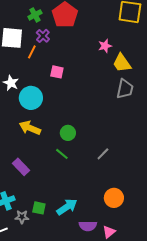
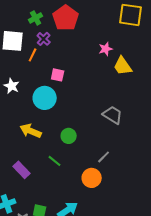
gray trapezoid: (125, 89) -> (113, 115), moved, turned -70
cyan circle: (31, 98) -> (45, 98), moved
green line: (62, 154) -> (55, 161), moved
orange circle: (114, 198) -> (92, 178), moved

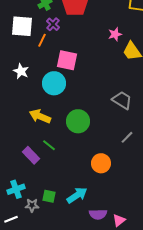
pink square: (58, 75) -> (67, 60), size x1.5
green circle: (69, 136) -> (78, 121), size x1.5
gray line: (104, 157) -> (127, 137), moved
green line: (55, 161) -> (49, 145), moved

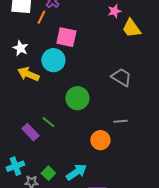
yellow arrow: (40, 116) -> (28, 74), moved
gray line: (127, 137) -> (120, 121), moved, turned 40
green square: (49, 196) -> (48, 173), turned 32

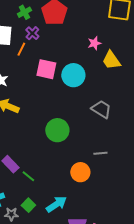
cyan circle: (53, 60) -> (73, 75), moved
green line: (48, 122) -> (28, 176), moved

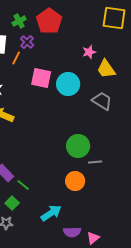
gray trapezoid: (101, 109) -> (102, 101), moved
green circle: (57, 130) -> (78, 146), moved
green square: (28, 205) -> (12, 203), moved

